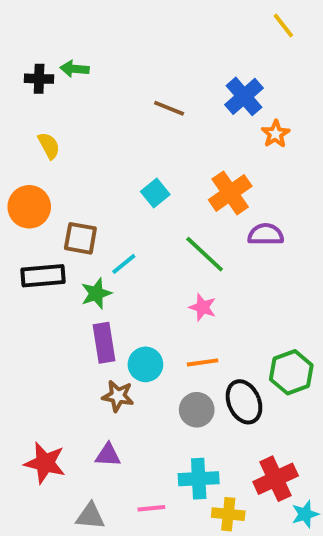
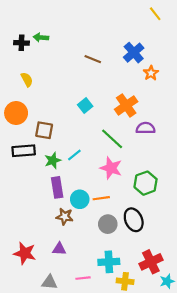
cyan line: (124, 264) -> (74, 155), moved
pink star: (203, 307) -> (111, 168), size x1.5
orange line: (203, 362) -> (101, 198), moved
green hexagon: (291, 372) -> (146, 183), moved

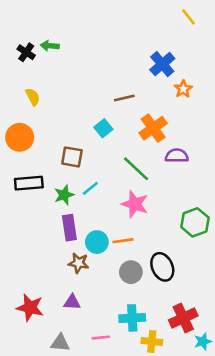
black cross: (21, 43) -> (26, 52), turned 32
brown line: (93, 59) -> (124, 98), moved, turned -35
brown square: (44, 130) -> (72, 157), moved
green hexagon: (146, 183) -> (195, 222), moved

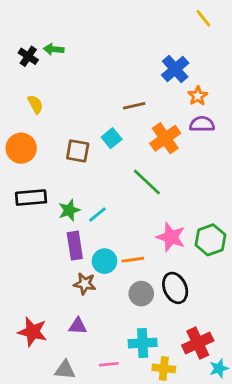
purple semicircle: (177, 156) -> (202, 124), moved
brown square: (72, 157) -> (78, 151), moved
cyan line: (90, 188) -> (97, 214), moved
pink star: (135, 204) -> (171, 237), moved

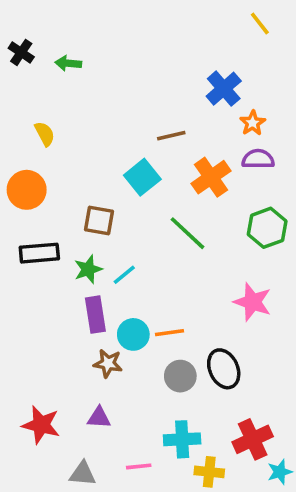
black cross: (28, 56) -> (21, 52), moved
cyan square: (112, 138) -> (142, 177), size x1.4
brown square: (78, 151) -> (99, 221), moved
pink star: (171, 237) -> (253, 302), moved
green hexagon: (210, 240) -> (267, 228), moved

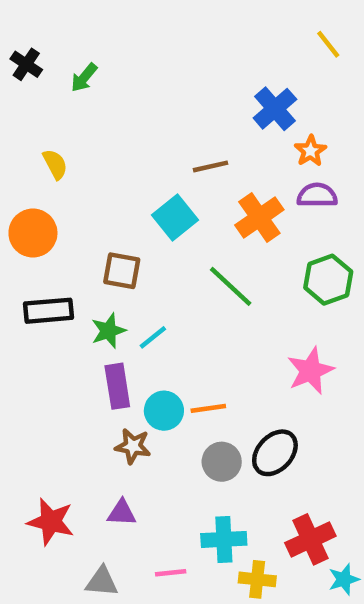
yellow line: (260, 24) -> (328, 44), moved
green arrow: (68, 63) -> (84, 78), turned -55
pink star: (253, 302) -> (310, 371), turned 30
black ellipse: (224, 369) -> (275, 453), turned 66

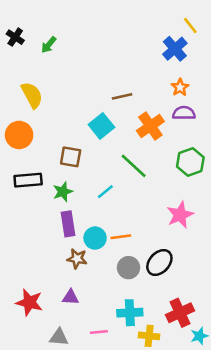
blue cross: (275, 109) -> (175, 49), moved
yellow semicircle: (55, 164) -> (32, 95), size x1.5
cyan line: (153, 337) -> (105, 192), moved

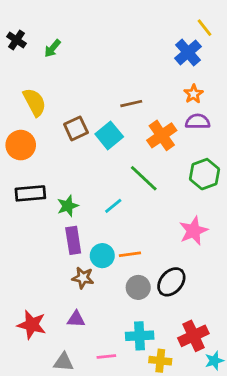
brown square: (71, 157) -> (76, 128), moved, turned -35

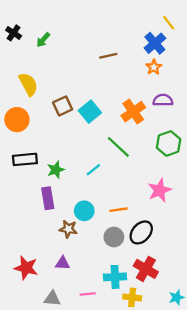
orange star: (193, 94) -> (154, 67), moved
brown line: (131, 104) -> (108, 56), moved
purple rectangle: (73, 240) -> (48, 198), moved
orange line: (130, 254) -> (118, 210), moved
red cross: (193, 336) -> (146, 269), moved, turned -35

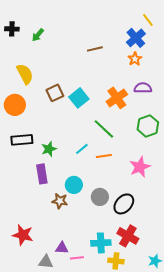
black cross: (14, 33) -> (12, 29), turned -32
orange line: (118, 210) -> (104, 156), moved
gray circle: (114, 237) -> (100, 197), moved
purple triangle: (63, 263) -> (62, 248), moved

